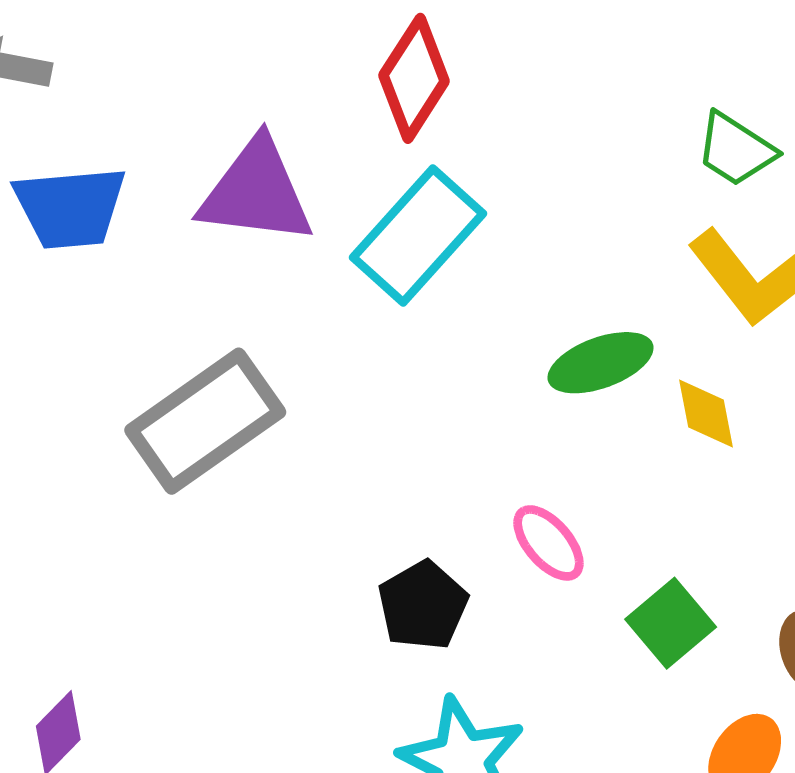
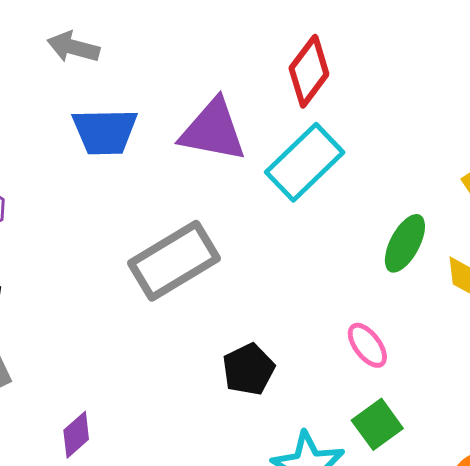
green ellipse: (601, 363) -> (405, 243), turned -46
black pentagon: (423, 605) -> (248, 369), moved
green square: (671, 623) -> (377, 424), moved

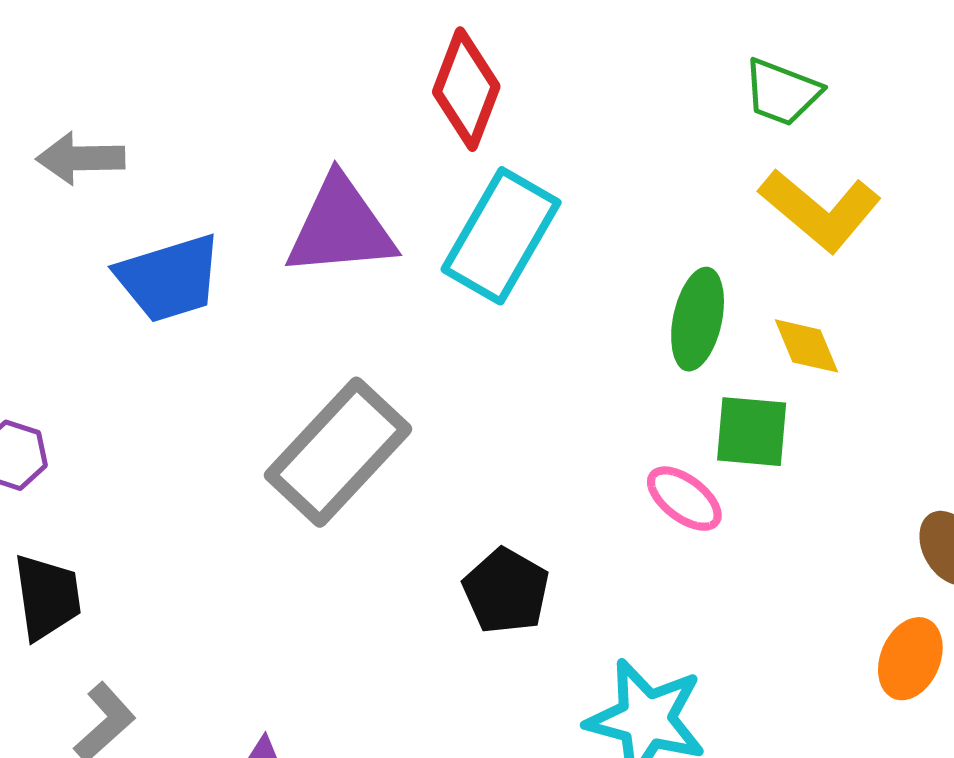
green square: (377, 424) -> (752, 432), moved, turned -33

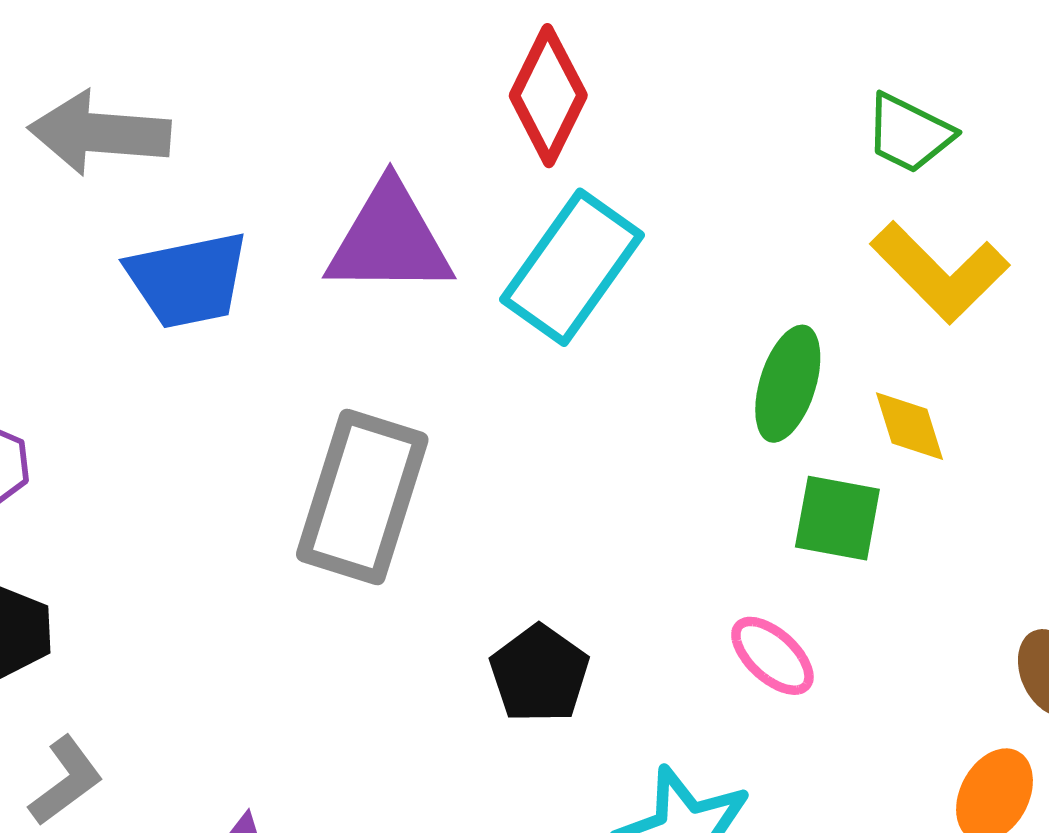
gray arrow: (81, 158) -> (99, 133), size x1.4
gray rectangle: (338, 452) -> (362, 497), turned -31
pink ellipse: (684, 499) -> (772, 656), moved

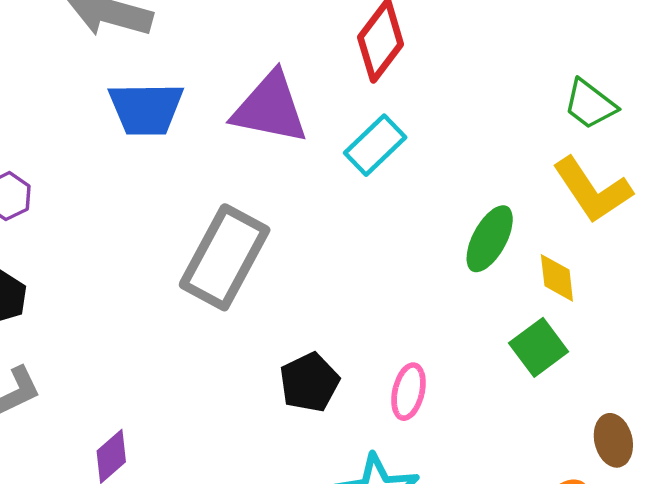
cyan rectangle: (572, 267) -> (375, 145), size x0.7
green square: (837, 518) -> (539, 347), moved, turned 32
pink ellipse: (772, 656) -> (408, 392), moved, turned 50

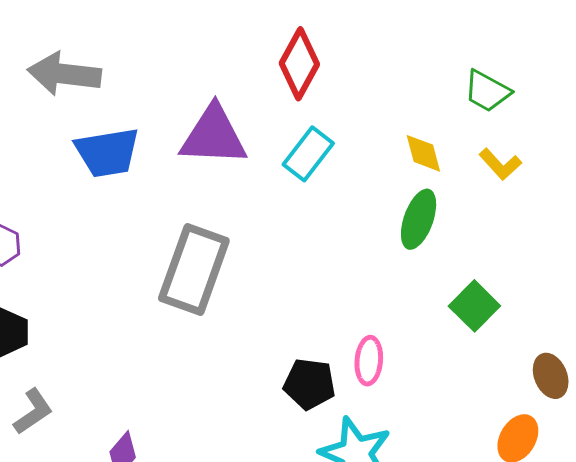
yellow L-shape: (592, 190) -> (500, 164), size x0.6
yellow diamond: (557, 278) -> (423, 153), moved
black pentagon: (309, 382) -> (310, 384), moved, turned -30

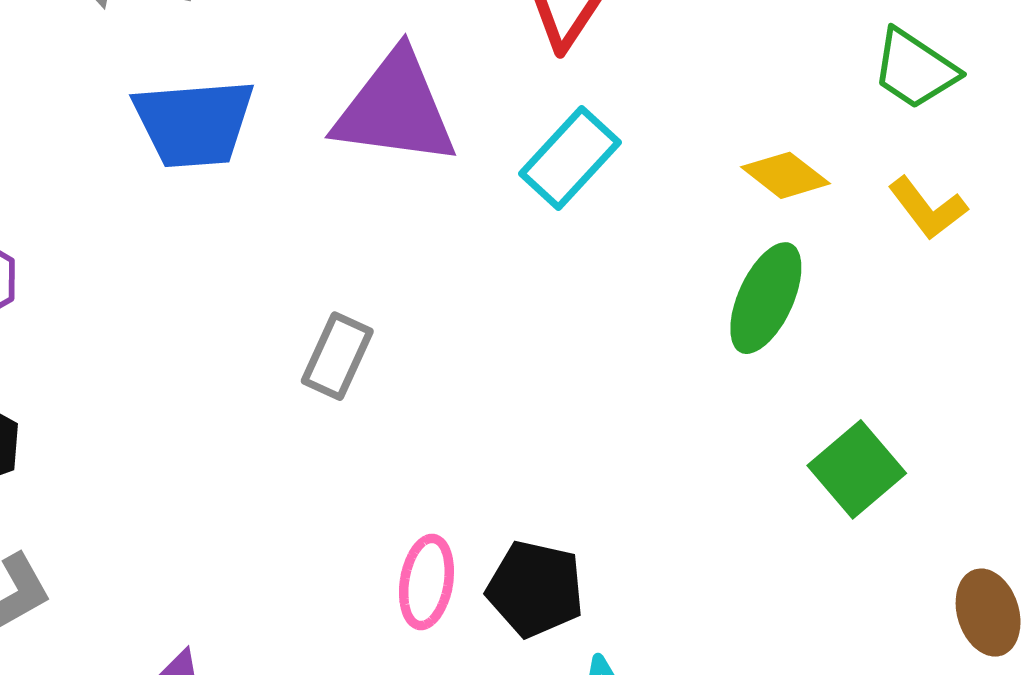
yellow diamond: (423, 153) -> (785, 175), turned -42
gray rectangle: (194, 269) -> (337, 356), size x0.5
pink ellipse: (369, 361) -> (426, 582), moved

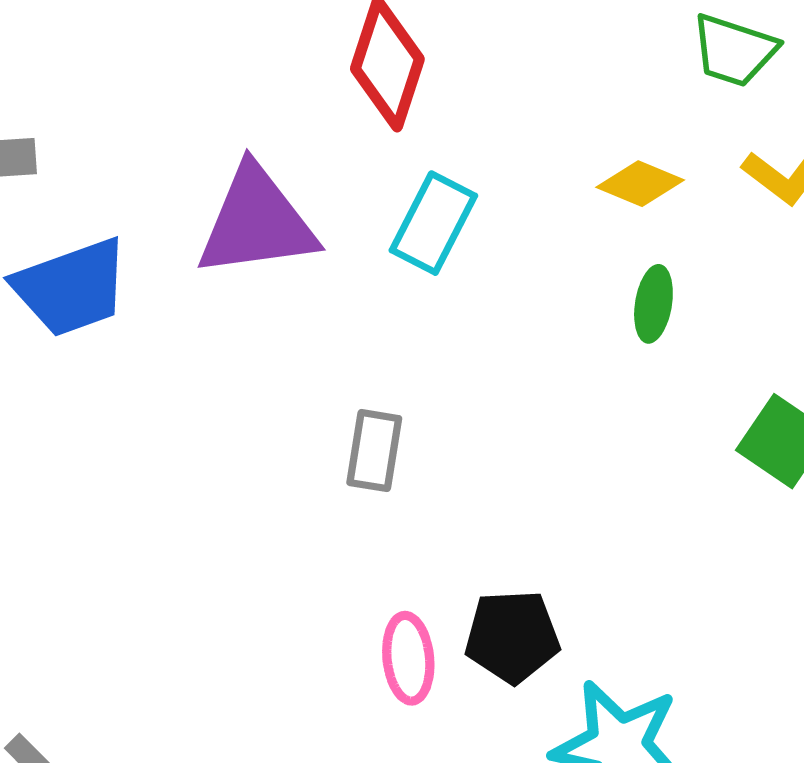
green ellipse: (766, 298) -> (653, 304), size x0.7
gray rectangle: (337, 356) -> (374, 451), moved

